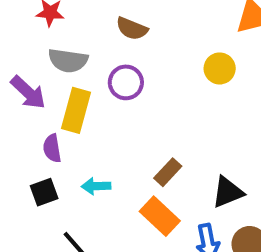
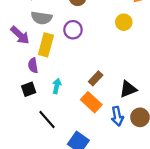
cyan arrow: (96, 186) -> (57, 86), turned 104

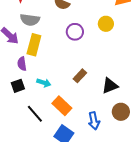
purple circle: (73, 30) -> (75, 32), moved
cyan arrow: (57, 86) -> (44, 83), turned 96
orange rectangle: (91, 102) -> (62, 106), moved
blue arrow: (117, 116) -> (94, 121), moved

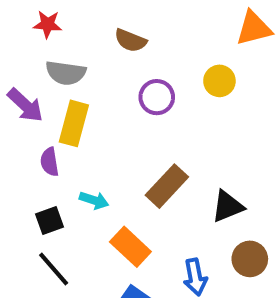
brown rectangle: (80, 76) -> (167, 186), size x1.5
black square: (18, 86) -> (50, 220), moved
black line: (35, 114) -> (54, 269), moved

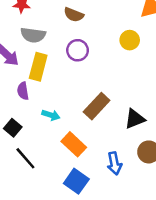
purple circle: (157, 97) -> (78, 50), moved
black square: (50, 220) -> (13, 128), moved, turned -30

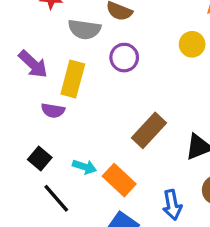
gray semicircle: (33, 35) -> (84, 29), moved
purple semicircle: (23, 91) -> (53, 111), turned -72
cyan arrow: (51, 115) -> (84, 167), moved

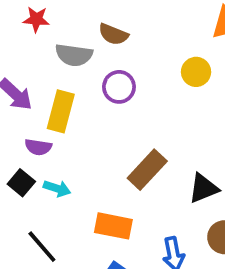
black square: (40, 159) -> (21, 183), moved
cyan arrow: (84, 167) -> (57, 188), moved
orange rectangle: (119, 180) -> (113, 226), turned -32

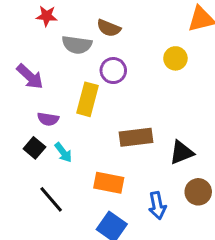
yellow rectangle: (61, 111) -> (87, 99), moved
brown rectangle: (147, 170) -> (136, 137), turned 40
cyan arrow: (57, 188) -> (63, 152), turned 35

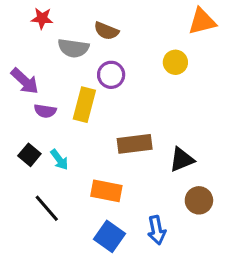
purple semicircle: (48, 119) -> (45, 111), moved
blue arrow: (157, 205) -> (157, 230), moved

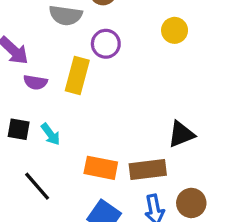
brown rectangle: (135, 144) -> (148, 169), moved
black square: (29, 155) -> (19, 129), turned -30
brown circle: (199, 200) -> (191, 203), moved

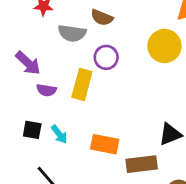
yellow circle: (175, 30) -> (164, 46), size x1.5
orange rectangle: (101, 168) -> (105, 144), moved

